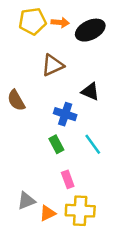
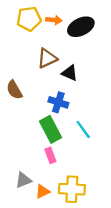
black triangle: (90, 92) -> (70, 73), moved
green rectangle: (56, 144) -> (50, 129), size x1.6
pink rectangle: (68, 179) -> (50, 155), moved

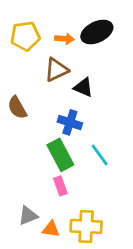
yellow pentagon: (29, 19) -> (25, 36), moved
orange arrow: (54, 20) -> (64, 39), moved
orange triangle: (43, 191) -> (51, 229), turned 35

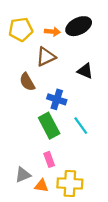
black triangle: (83, 87) -> (85, 71), moved
brown semicircle: (17, 108) -> (27, 82), moved
pink rectangle: (60, 186) -> (49, 159), moved

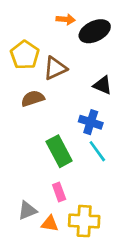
yellow pentagon: (21, 29) -> (25, 55), moved, turned -30
orange arrow: (52, 32) -> (66, 19), moved
brown semicircle: (27, 82) -> (33, 98), turned 102
blue cross: (57, 99) -> (91, 122), moved

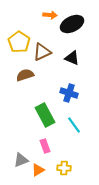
black triangle: (103, 85) -> (72, 58), moved
cyan line: (97, 151) -> (74, 125), moved
yellow cross: (84, 221) -> (64, 168), size x0.6
orange triangle: (50, 224) -> (38, 170), turned -40

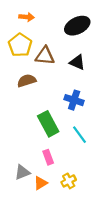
orange arrow: (50, 15) -> (27, 17), moved
brown triangle: (42, 52) -> (45, 56), turned 30
yellow cross: (64, 168) -> (69, 181), turned -32

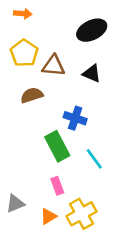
orange arrow: (27, 17) -> (23, 14), moved
blue cross: (74, 100) -> (75, 118), moved
gray triangle: (22, 172) -> (15, 204), moved
yellow cross: (69, 181) -> (81, 214), size x1.6

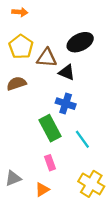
black ellipse: (92, 30) -> (80, 42), moved
black triangle: (92, 74) -> (67, 72), moved
brown semicircle: (32, 95) -> (17, 83), moved
yellow cross: (81, 214) -> (91, 184), moved, turned -30

